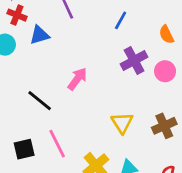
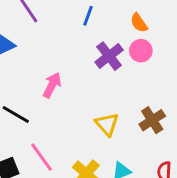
pink circle: (165, 71) -> (141, 51), moved

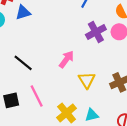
pink arrow: (52, 85) -> (66, 59), moved

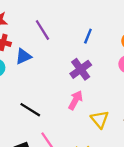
purple cross: (96, 32) -> (81, 69), moved

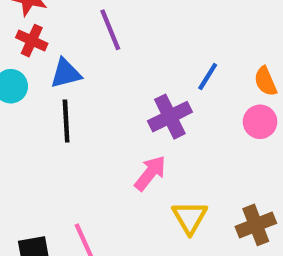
blue line: (88, 36) -> (208, 77), moved
black line: (30, 110) -> (66, 121), moved, turned 45

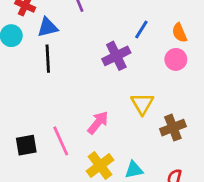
pink arrow: (150, 173) -> (98, 123), moved
yellow triangle: (190, 217) -> (142, 104), moved

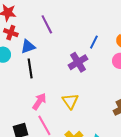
yellow triangle: (142, 104) -> (70, 101), moved
pink arrow: (98, 123) -> (39, 101), moved

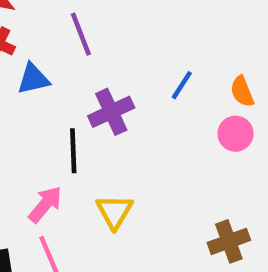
purple cross: (78, 62) -> (111, 112), moved
black line: (30, 68) -> (73, 151), moved

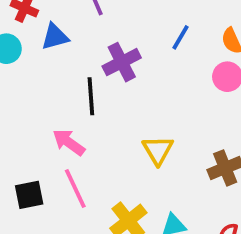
pink arrow: (45, 204) -> (69, 142), turned -92
yellow triangle: (114, 212) -> (158, 150), moved

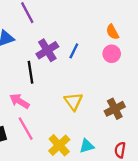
blue line: (180, 37) -> (74, 51), moved

